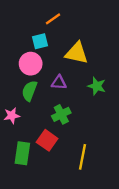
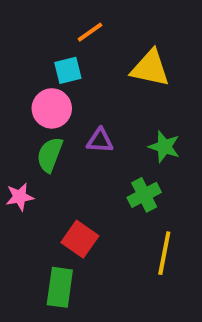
yellow triangle: (77, 53) -> (150, 68), moved
green cross: (61, 114) -> (144, 195), moved
green rectangle: (22, 153) -> (60, 287), moved
yellow line: (83, 157) -> (164, 253), moved

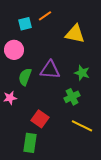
cyan square: (68, 70) -> (25, 24), moved
pink circle: (52, 108) -> (14, 50), moved
purple triangle: (100, 141) -> (50, 70), size x1.5
yellow line: (164, 253) -> (82, 126), turned -75

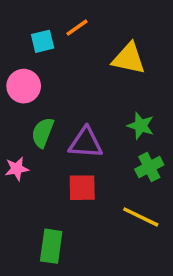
purple triangle: (50, 70) -> (86, 143), moved
green cross: (72, 97) -> (149, 167), moved
red square: (40, 119) -> (82, 188), moved, turned -36

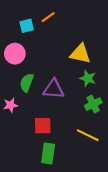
yellow triangle: (129, 59) -> (80, 54), moved
red square: (82, 188) -> (43, 126), moved
green rectangle: (51, 246) -> (48, 153), moved

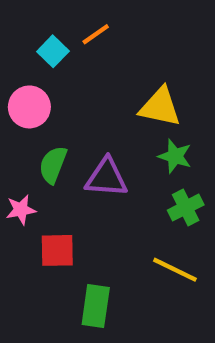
cyan square: (27, 26) -> (53, 51), turned -32
red square: (43, 126) -> (57, 250), moved

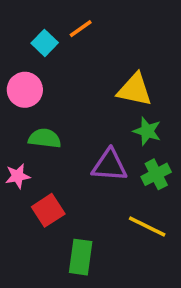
green semicircle: (53, 165) -> (45, 138), turned 76
purple triangle: (106, 178) -> (109, 165), moved
red square: (57, 250) -> (48, 210), turned -32

